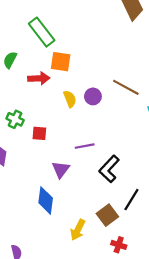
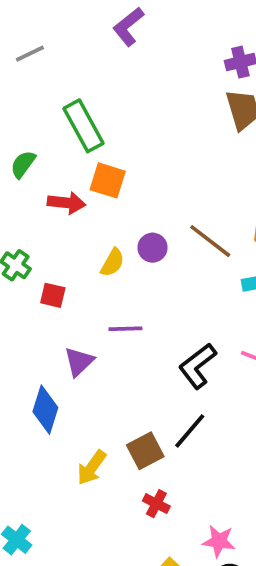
yellow semicircle: (70, 99) -> (112, 263), moved, turned 42
black L-shape: (109, 169) -> (197, 366), moved

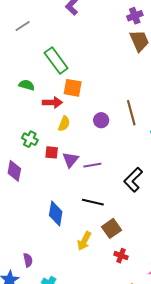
green semicircle: (23, 164) -> (27, 85), turned 77
brown line: (210, 241) -> (131, 113), turned 45
yellow semicircle: (112, 263) -> (64, 124), moved
purple triangle: (79, 362) -> (71, 160), moved
black line: (190, 431) -> (93, 202), moved, turned 70

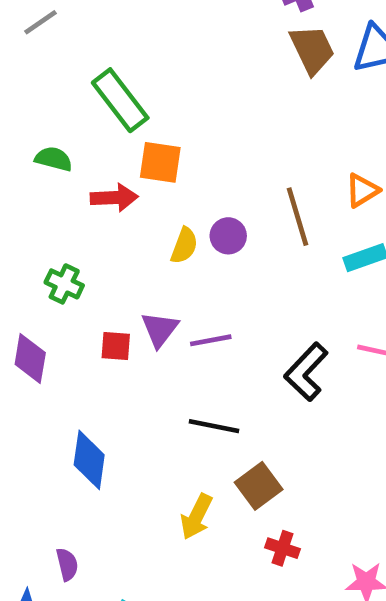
yellow semicircle: (64, 124) -> (184, 246), moved
red square: (52, 152) -> (116, 346), moved
blue diamond: (56, 214) -> (89, 460), moved

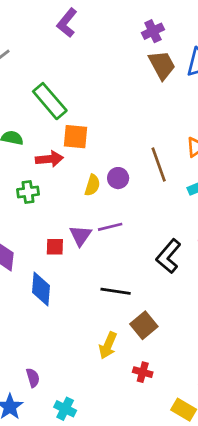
green cross: (64, 284) -> (28, 192), moved, turned -30
purple line: (211, 340) -> (110, 227), moved
blue diamond: (89, 460) -> (41, 289), moved
red cross: (282, 548) -> (143, 372), moved

